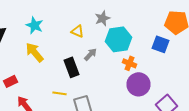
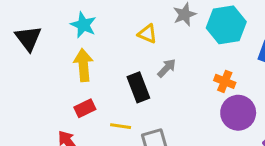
cyan hexagon: (118, 39) -> (226, 25), moved
yellow arrow: (34, 52) -> (83, 65), turned 35
red rectangle: (10, 81) -> (85, 108), moved

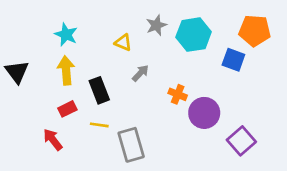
black triangle: (28, 38) -> (17, 72), moved
orange cross: (225, 81) -> (178, 94), moved
black rectangle: (138, 87) -> (99, 90), moved

